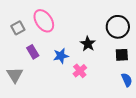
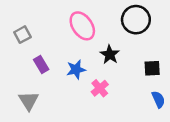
pink ellipse: (44, 21) -> (82, 26), moved
black circle: (118, 27) -> (136, 20), moved
gray triangle: (15, 75) -> (29, 101), moved

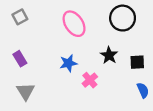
gray square: (22, 35) -> (20, 17), moved
black star: (110, 55) -> (109, 55), moved
purple rectangle: (41, 65) -> (20, 59), moved

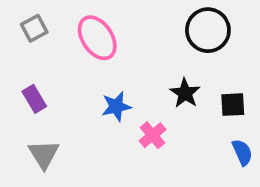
pink ellipse: (74, 24) -> (97, 38), moved

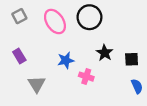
black circle: (208, 30) -> (89, 17), moved
pink cross: (153, 135) -> (86, 77), turned -32
gray triangle: (44, 154) -> (37, 84), moved

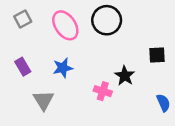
black star: (105, 53) -> (125, 76), moved
black square: (132, 59) -> (157, 55), moved
blue star: (66, 60) -> (63, 68), moved

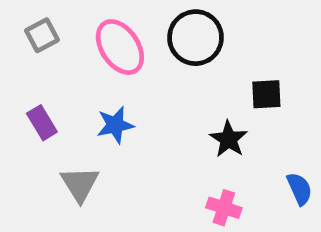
black square: (157, 55) -> (266, 94), moved
pink cross: (103, 91) -> (224, 208), moved

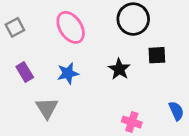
gray square: (42, 35) -> (15, 27), moved
black circle: (196, 38) -> (133, 19), moved
black star: (229, 139) -> (119, 69), moved

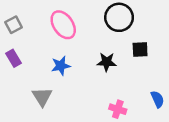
black star: (119, 69) -> (107, 62), turned -30
purple rectangle: (25, 72) -> (14, 58), moved

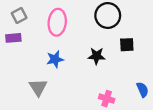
gray square: (14, 25) -> (19, 15), moved
pink ellipse: (63, 25) -> (57, 22), turned 40
purple rectangle: (14, 58) -> (13, 38), moved, turned -64

